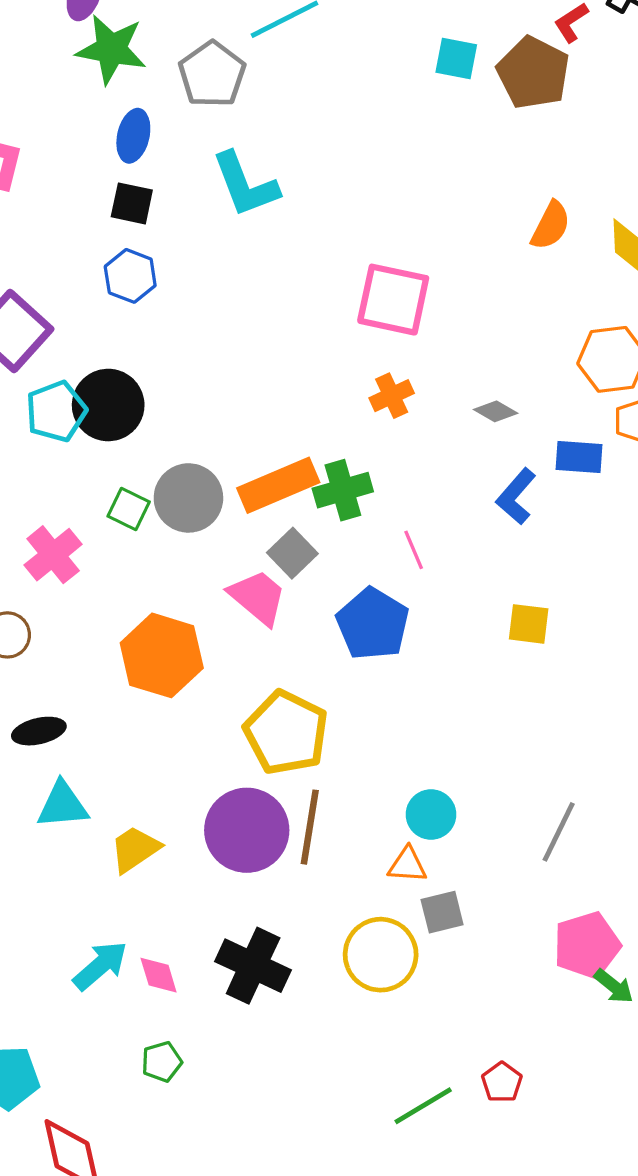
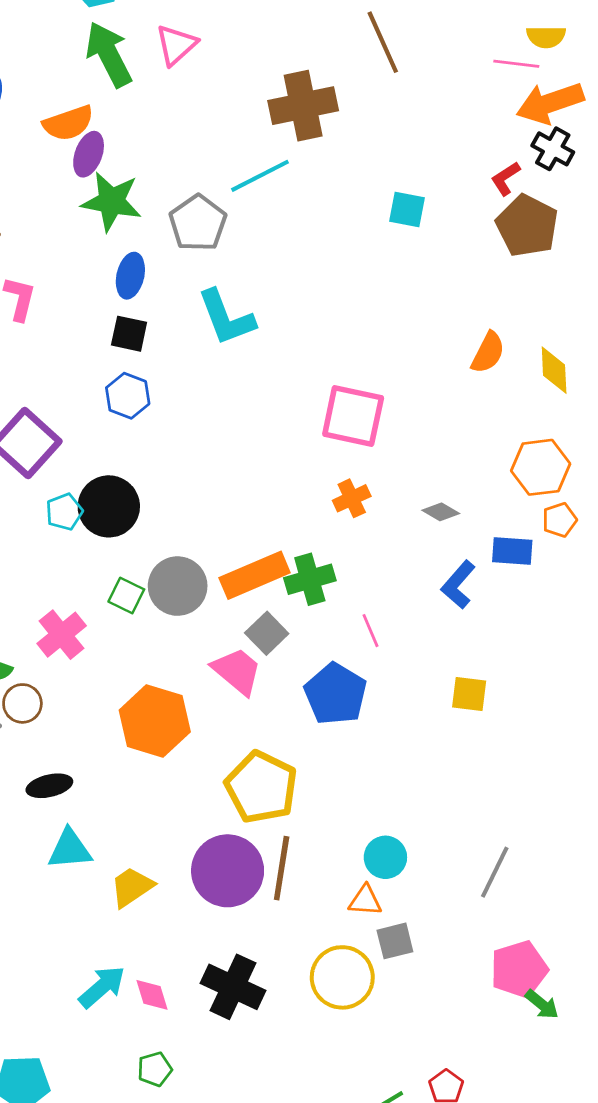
brown pentagon: (533, 73) -> (527, 226), moved
cyan pentagon: (56, 411) -> (64, 512), size x0.7

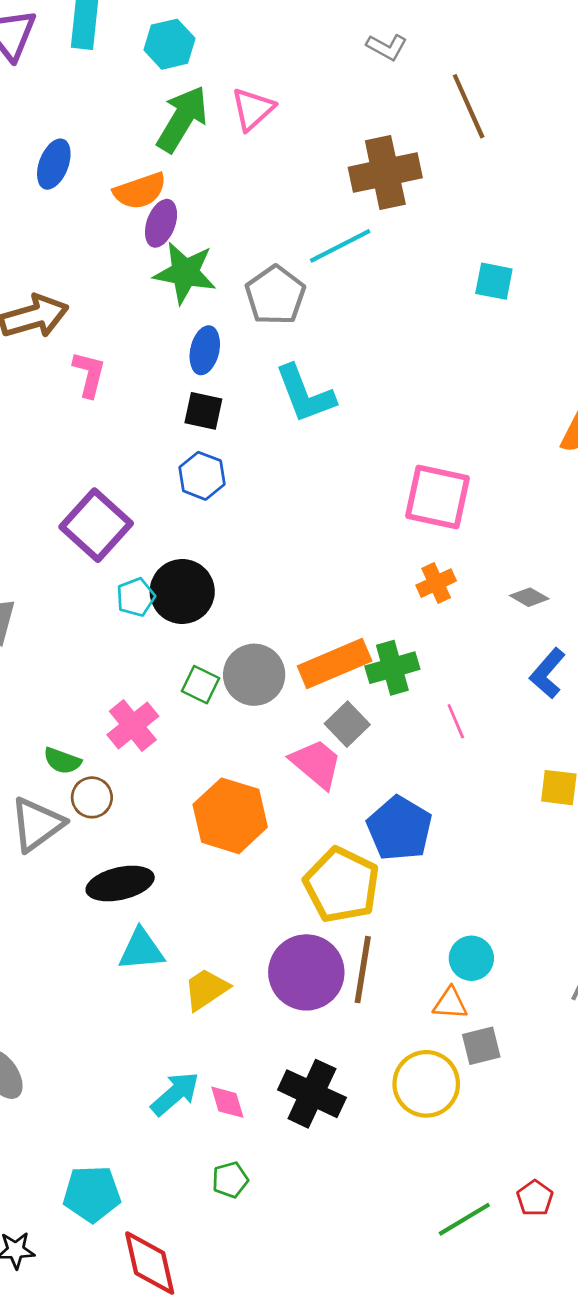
green arrow: (109, 54) -> (182, 119), turned 58
blue pentagon: (336, 694) -> (399, 828), moved
black ellipse: (49, 786) -> (120, 884), size x1.4

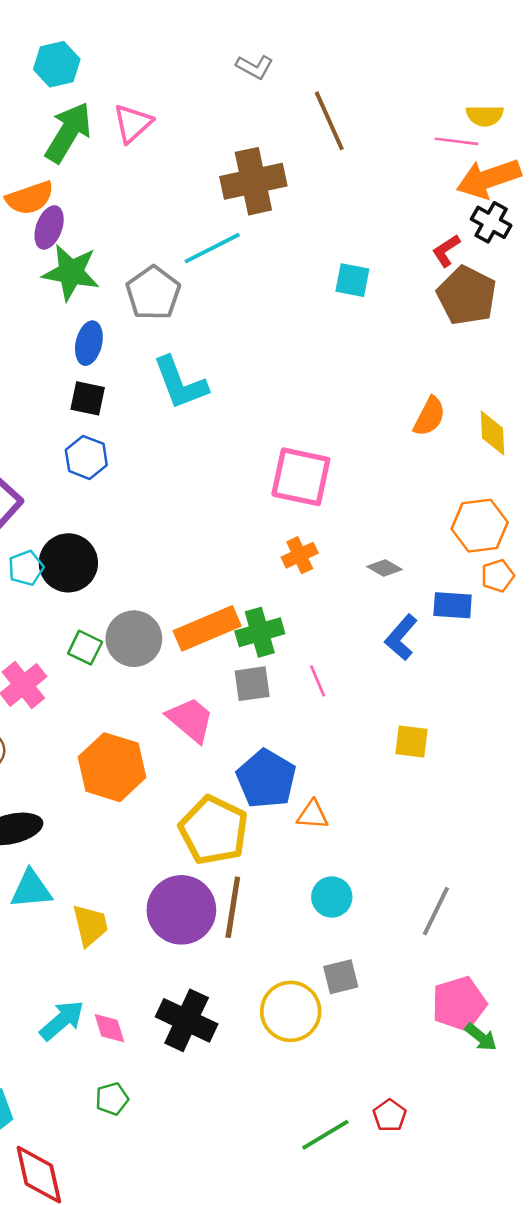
gray square: (347, 724) -> (252, 684), moved, turned 36
yellow trapezoid: (206, 989) -> (90, 925), turned 111
orange triangle: (450, 1003) -> (313, 815), moved

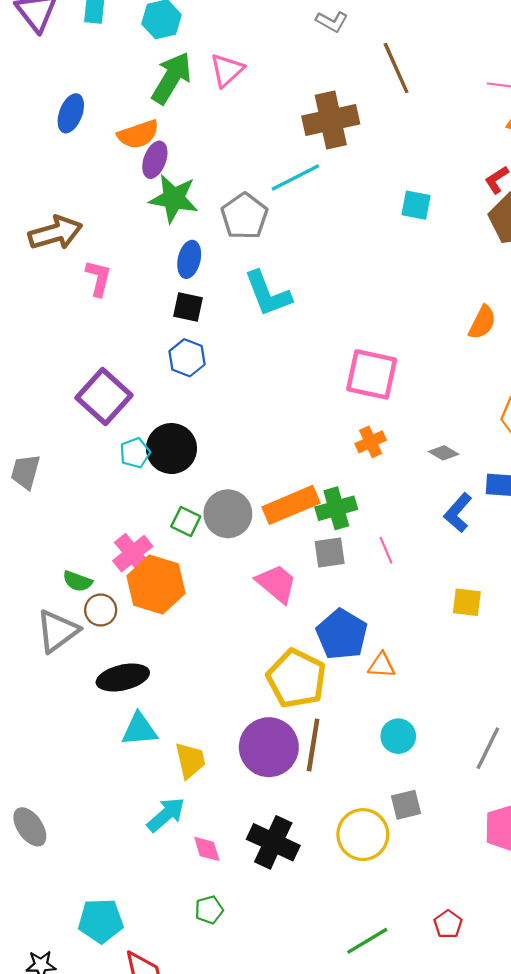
orange hexagon: (112, 767) -> (156, 585), moved
cyan arrow: (62, 1020) -> (166, 815), moved
green line: (325, 1135) -> (367, 941), moved

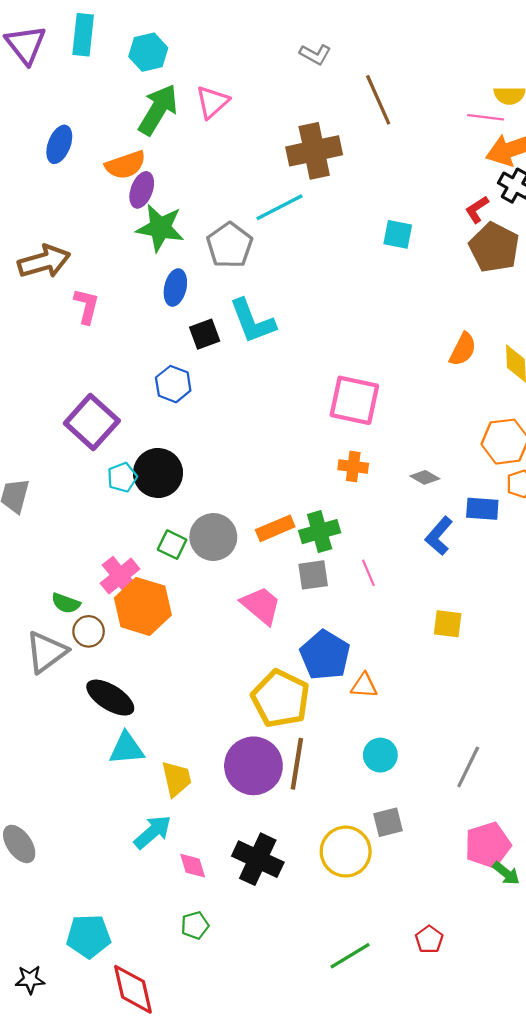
black square: (188, 307) -> (205, 334), moved, turned -32
orange cross: (371, 442) -> (353, 466), turned 32
orange rectangle: (291, 505) -> (275, 528), size x0.7
black ellipse: (123, 677) -> (110, 698), turned 45

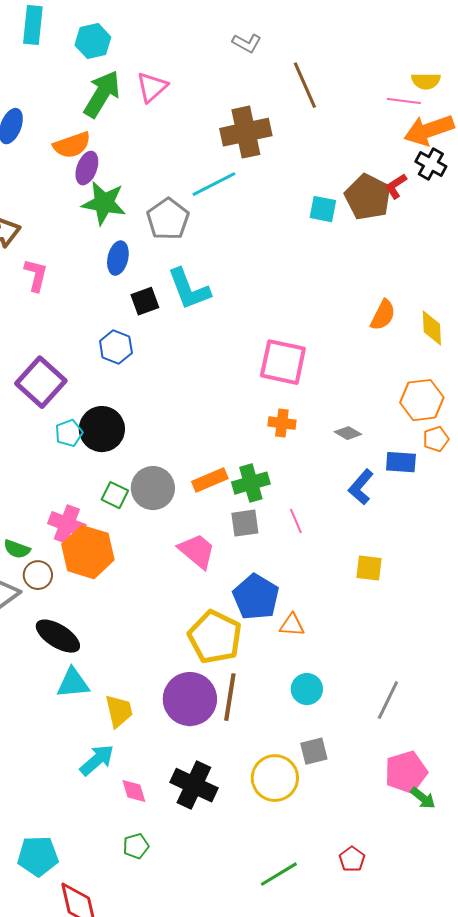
brown pentagon: (494, 247) -> (368, 197), moved
pink cross: (120, 576) -> (67, 524), turned -30

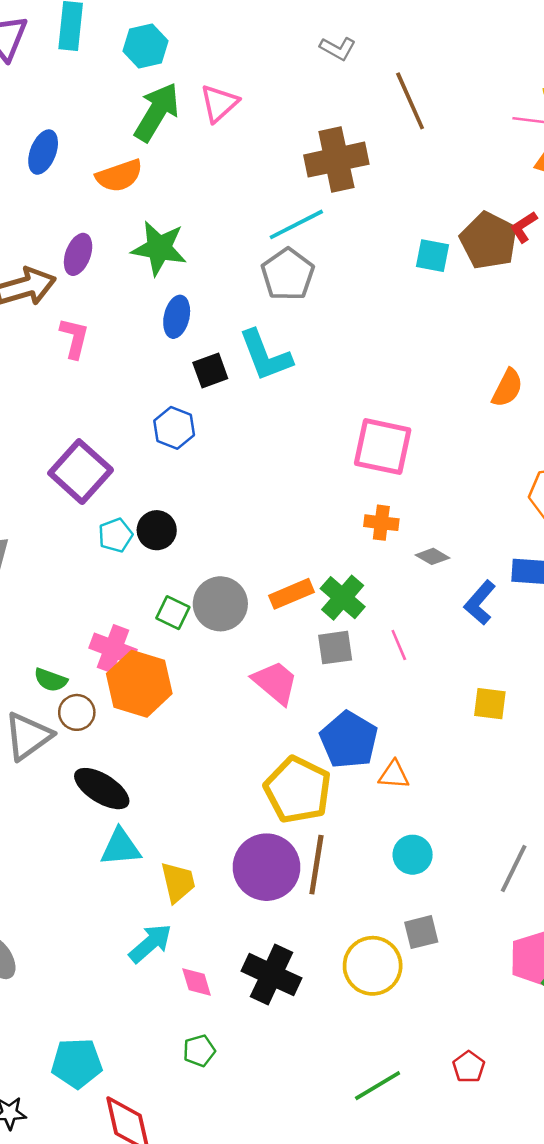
purple ellipse: (87, 168) -> (78, 254), moved
gray pentagon: (168, 219) -> (288, 274), moved
black circle: (102, 429) -> (157, 530), size x0.7
gray diamond: (348, 433) -> (433, 556), moved
green cross: (251, 483) -> (343, 598), turned -33

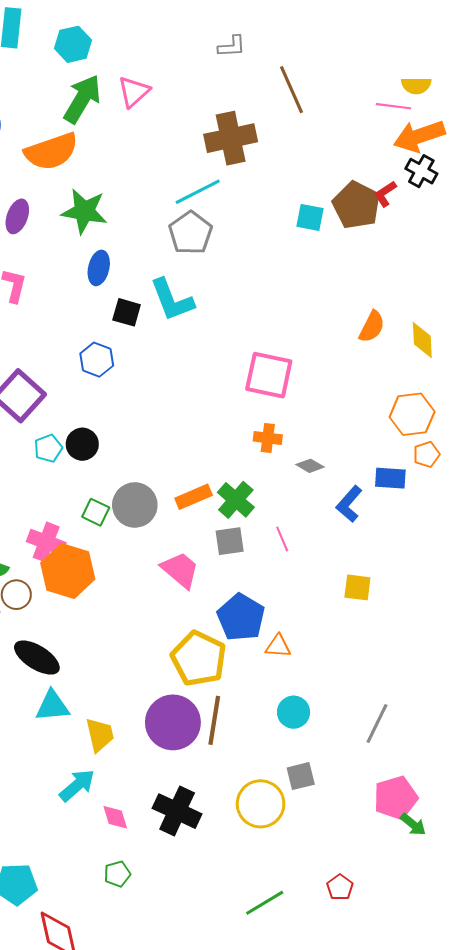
gray L-shape: (338, 48) -> (232, 46), turned -32
orange semicircle: (119, 176) -> (51, 151), size x1.4
black square: (210, 370) -> (127, 312), turned 36

